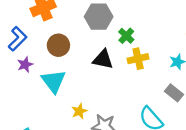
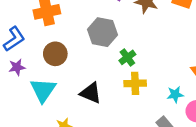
black triangle: (103, 59) -> (91, 93), moved

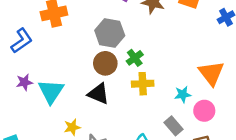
brown circle: (55, 54) -> (105, 63), moved
purple star: (17, 67) -> (24, 82), moved

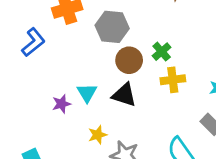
gray hexagon: (110, 33) -> (112, 27), moved
purple star: (24, 82) -> (61, 104), moved
cyan triangle: (51, 91) -> (87, 93), moved, size x0.7

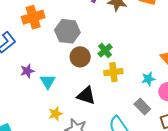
black triangle: (124, 95) -> (86, 95), moved
purple star: (61, 104) -> (27, 71), moved

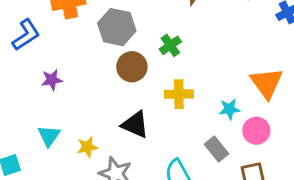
green cross: (105, 50) -> (170, 45), moved
cyan triangle: (48, 82) -> (49, 136), moved

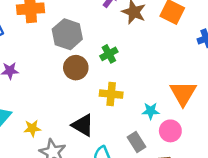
black triangle: (135, 125) -> (83, 125), moved

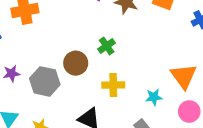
gray hexagon: (67, 34) -> (45, 81), moved
pink circle: (170, 131) -> (189, 111), moved

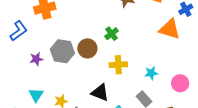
orange triangle: (184, 76) -> (170, 29), moved, turned -35
gray hexagon: (45, 81) -> (62, 51), moved

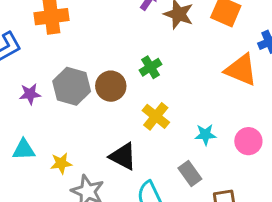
yellow cross: (118, 65) -> (156, 116), turned 36
pink circle: (180, 83) -> (248, 141), moved
cyan triangle: (36, 95) -> (24, 150), turned 49

